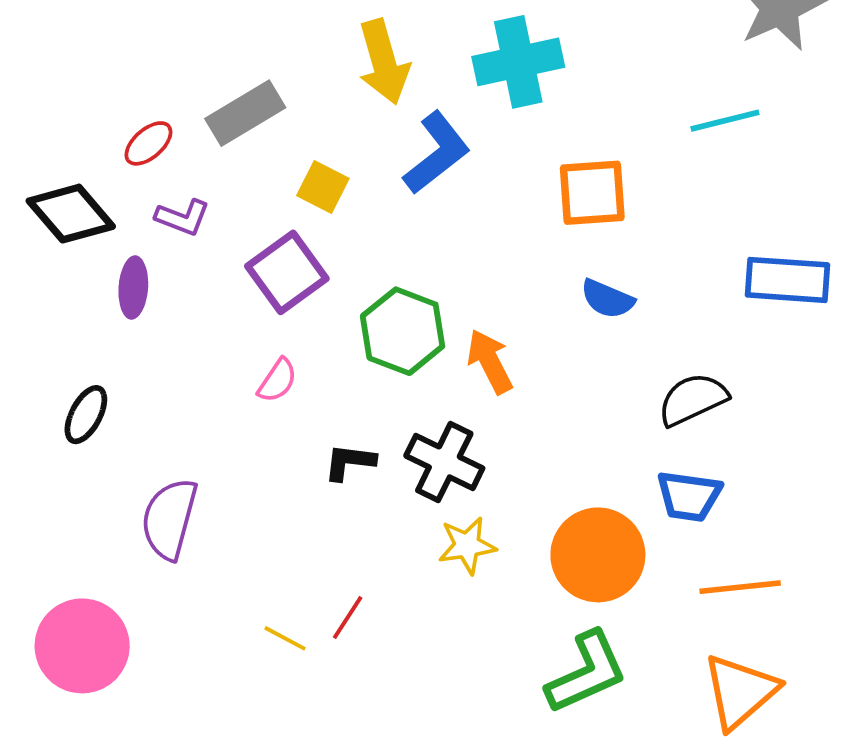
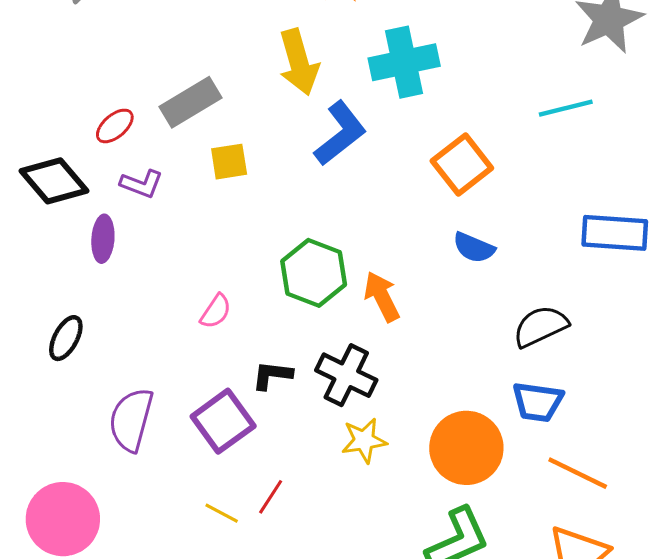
yellow square: (323, 187) -> (229, 162), moved, turned -36
orange square: (592, 193) -> (462, 165), turned -34
purple square: (287, 272) -> (223, 421), moved
orange line: (740, 587) -> (578, 473), turned 32

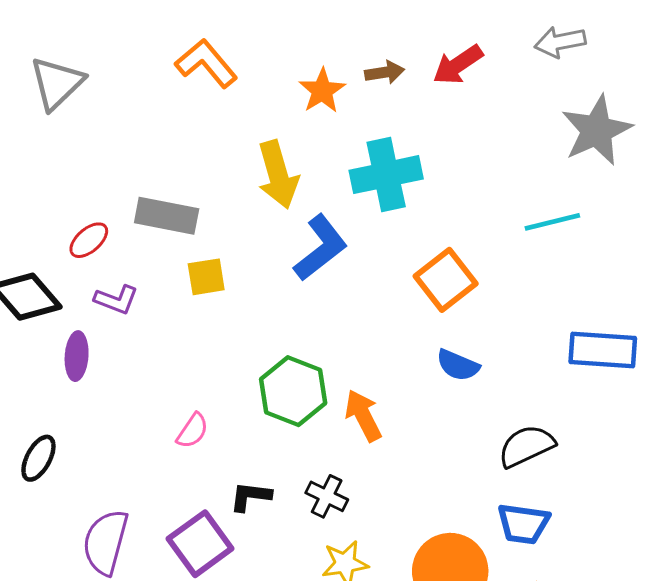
gray rectangle: (190, 102) -> (167, 216), turned 42
black cross: (346, 375) -> (327, 496), size x0.7

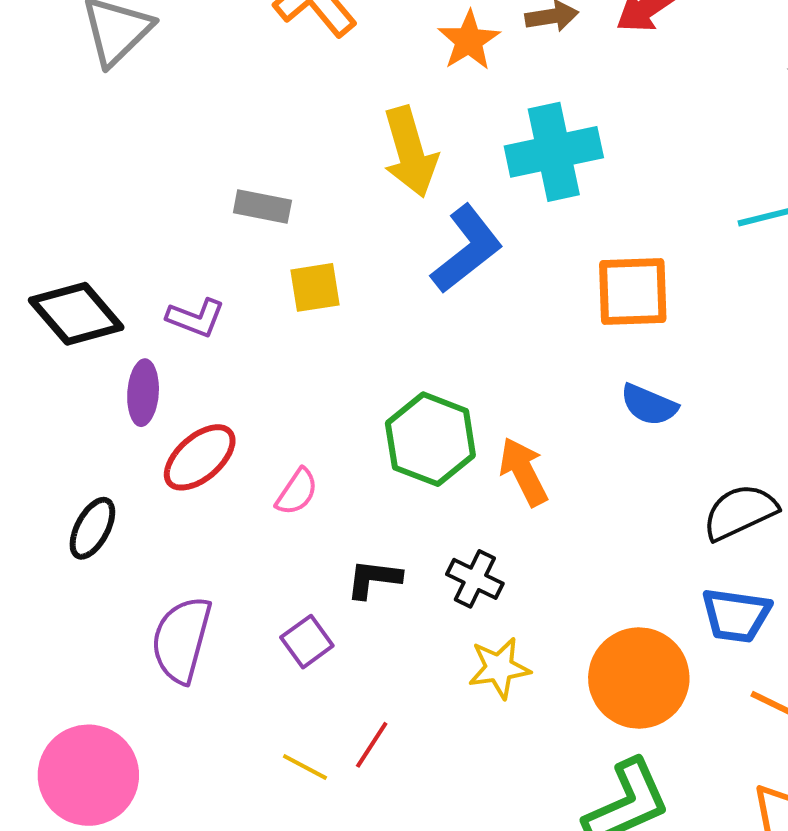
gray rectangle: (167, 216) -> (262, 206), size x0.7
red ellipse: (89, 240) -> (200, 457), moved, size x1.4
orange square: (446, 280) -> (633, 291), turned 36
purple square: (200, 544) -> (307, 642), size x0.6

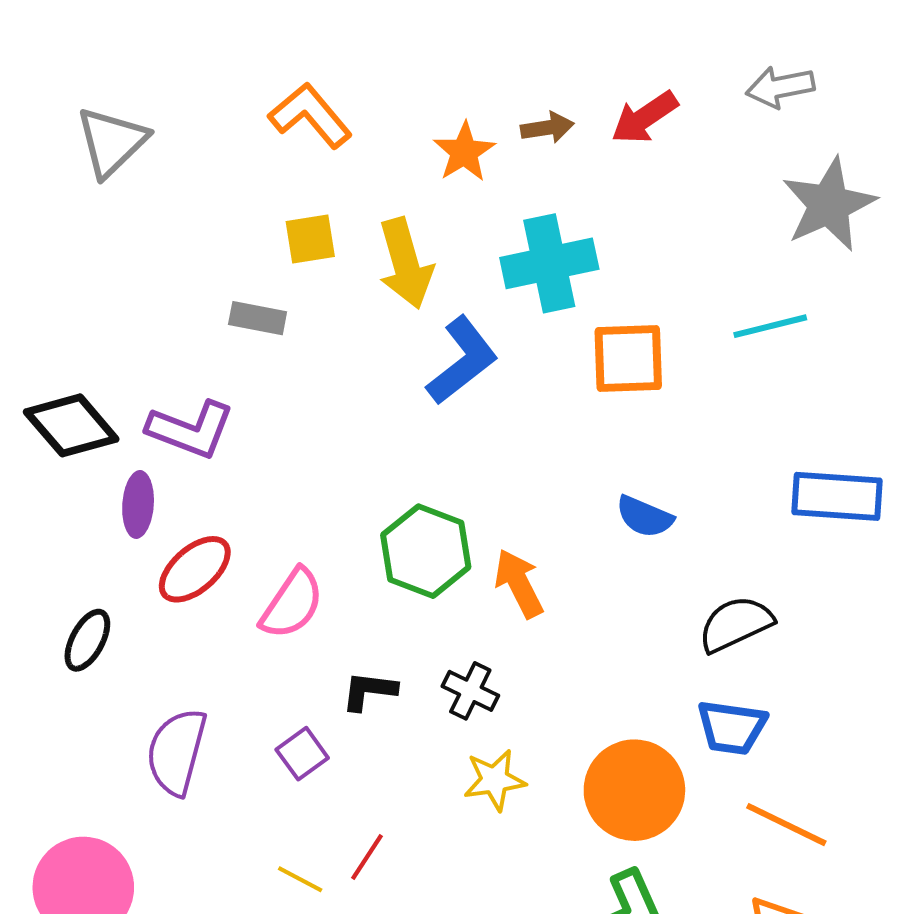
yellow square: (315, 287) -> (310, 239), moved
orange square: (633, 291) -> (628, 359), moved
purple L-shape: (196, 318) -> (191, 430), size x1.5
pink semicircle: (297, 492) -> (292, 604), size x1.5

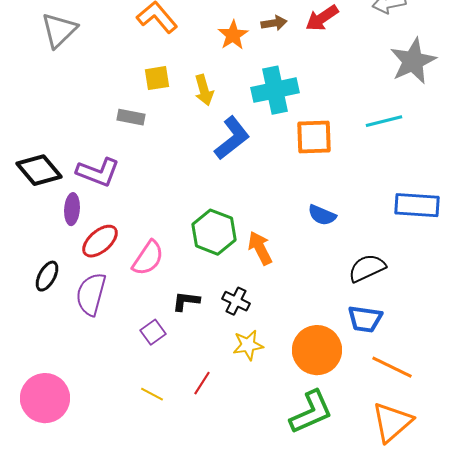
yellow arrow: (405, 263) -> (204, 90), size x0.7
purple semicircle: (177, 752) -> (91, 294), moved
red line: (367, 857) -> (202, 383), moved

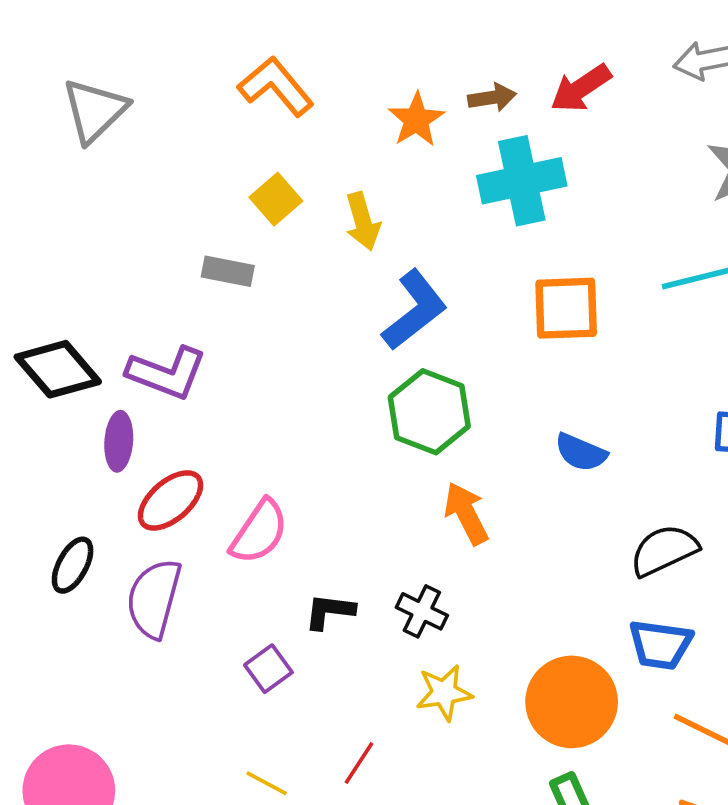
yellow square: (157, 78) -> (276, 199), turned -32
cyan cross: (275, 90) -> (522, 181), moved
green hexagon: (214, 232) -> (429, 412), moved

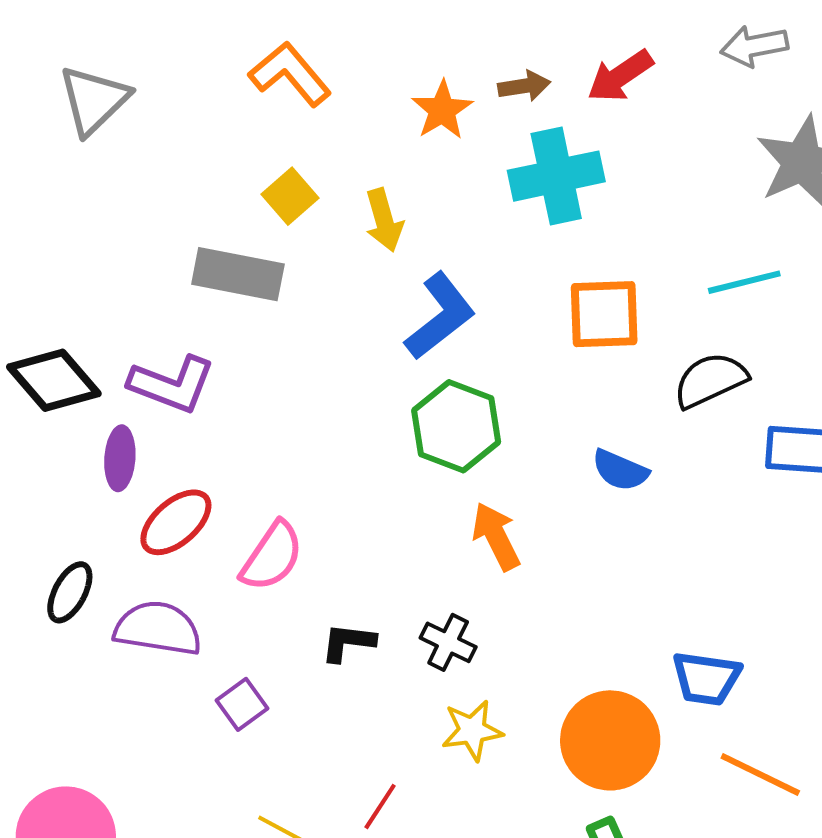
gray rectangle: (228, 271) -> (238, 274), size x1.6
black semicircle: (664, 550) -> (710, 380), moved
purple semicircle: (154, 598) -> (158, 628), turned 84
purple square: (268, 669) -> (242, 704), moved

